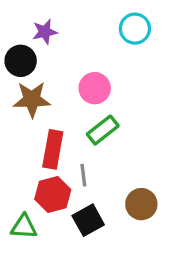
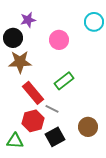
cyan circle: (135, 29) -> (94, 22), moved
pink circle: (95, 88) -> (59, 40), moved
red rectangle: (53, 149) -> (33, 93), turned -50
gray line: (83, 175) -> (52, 109), turned -56

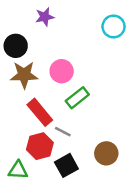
purple star: (28, 20) -> (45, 17), moved
pink circle: (59, 40) -> (62, 71), moved

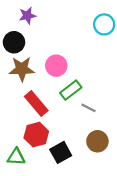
purple star: (45, 17) -> (27, 16), moved
gray line: (63, 132) -> (89, 108), moved

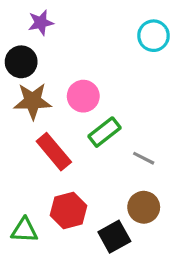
gray line: (89, 108) -> (144, 158), moved
red hexagon: (36, 135) -> (69, 211), moved
black square: (61, 152) -> (114, 237), moved

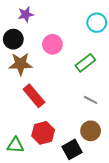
pink circle: (83, 96) -> (52, 44), moved
green rectangle: (104, 132) -> (85, 63), moved

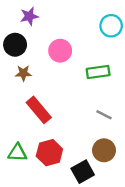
green rectangle: (85, 63) -> (98, 72), turned 30
brown star: (21, 64) -> (23, 73), size x0.6
green triangle: (15, 145) -> (17, 153), moved

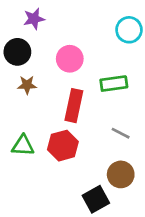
red rectangle: (39, 110) -> (74, 106), moved, turned 52
green triangle: (17, 153) -> (23, 146), moved
red hexagon: (49, 153) -> (63, 146), moved

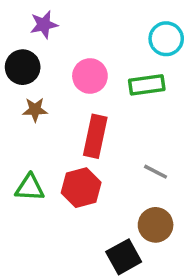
green rectangle: (114, 84) -> (147, 85), moved

